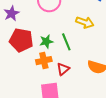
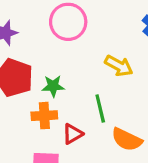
green line: (66, 42) -> (100, 108), moved

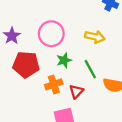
pink circle: (68, 22) -> (51, 34), moved
green star: (53, 86) -> (64, 60), moved

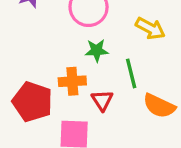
red pentagon: (26, 64) -> (32, 102), moved
red triangle: (76, 91) -> (102, 100), turned -32

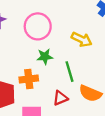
red triangle: (102, 100) -> (60, 98), moved, turned 42

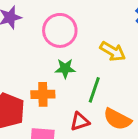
green line: (70, 72) -> (94, 90), turned 30

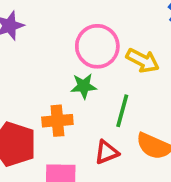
pink circle: (60, 30) -> (97, 46), moved

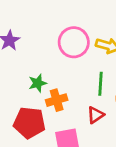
green star: (84, 86) -> (38, 83), moved

